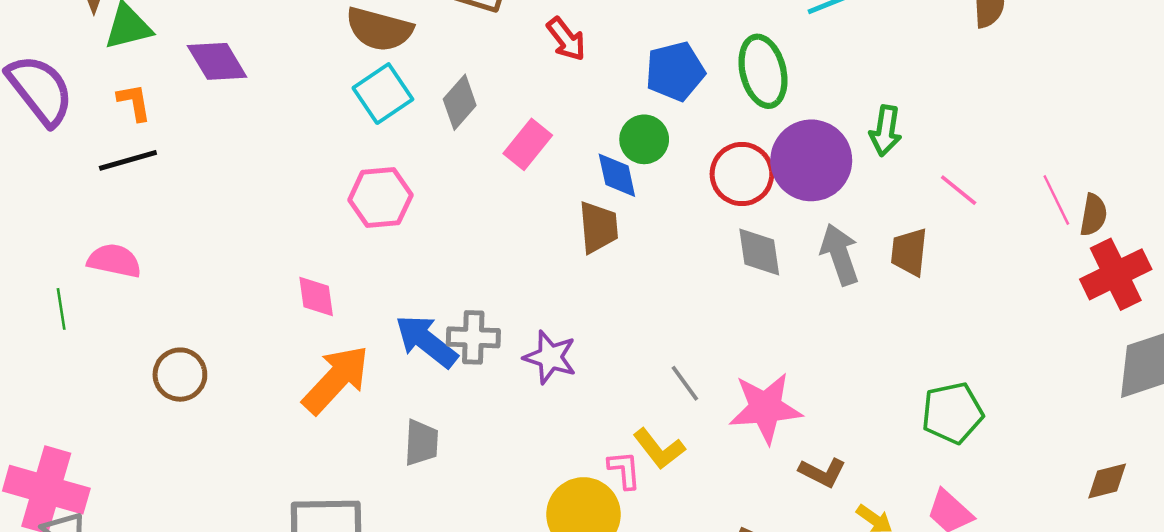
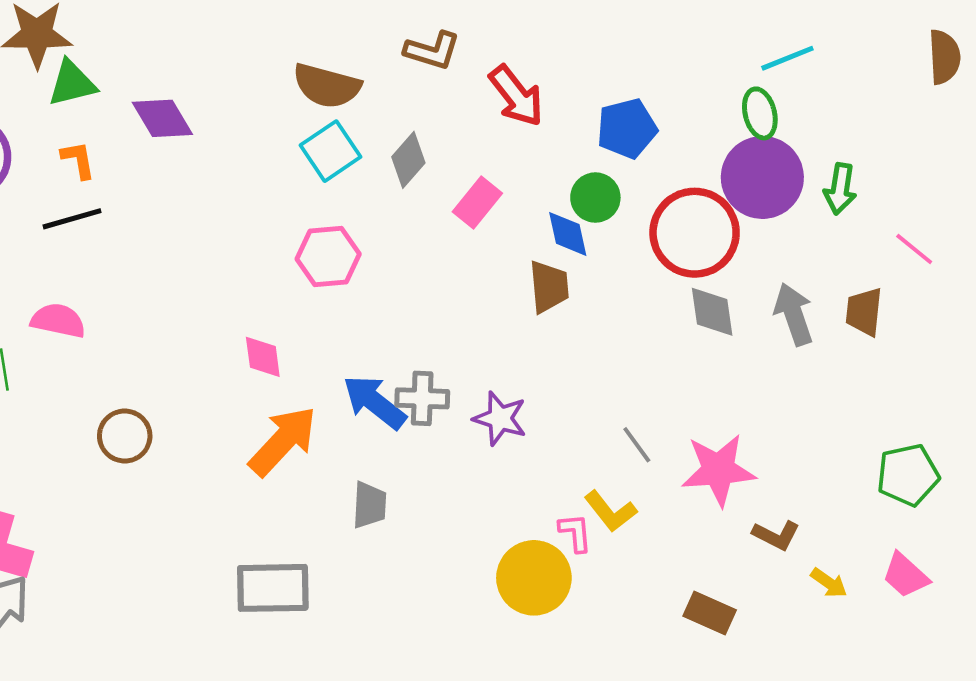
red arrow: (566, 39) -> (516, 96), size x1.4
green ellipse: (763, 71) -> (760, 113), moved, size x0.7
purple circle: (811, 160) -> (762, 177), moved
red circle: (742, 174) -> (695, 233), size x1.4

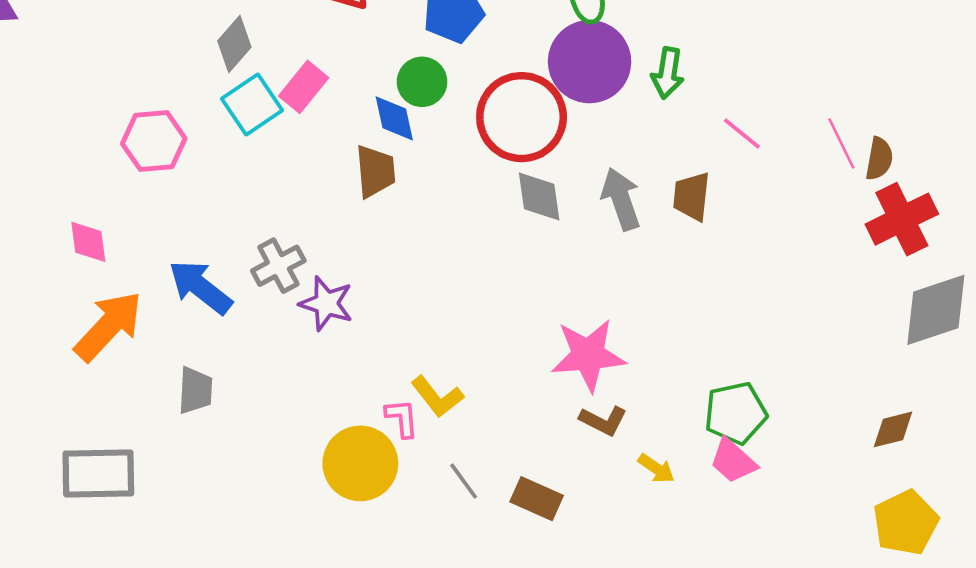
cyan square: (331, 151) -> (252, 104), moved
gray cross: (422, 398) -> (278, 266), moved, turned -30
gray line: (637, 445) -> (464, 481), moved
pink star: (718, 470) -> (588, 355), moved
green pentagon: (908, 475) -> (736, 413), moved

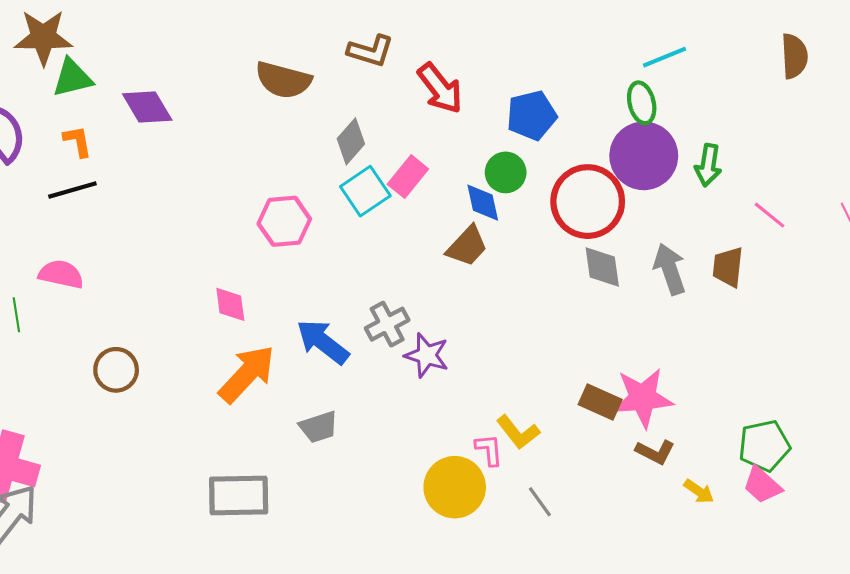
brown trapezoid: (375, 171) -> (467, 246), turned 48
gray trapezoid: (195, 390) -> (319, 427), turned 69
brown rectangle: (537, 499) -> (600, 402), moved

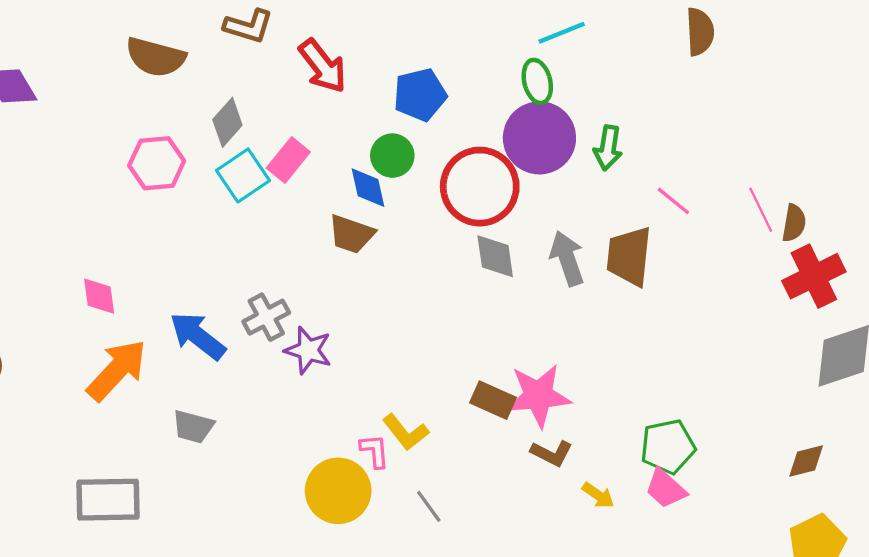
pink hexagon: (284, 221) -> (157, 163), moved
brown trapezoid: (467, 246) -> (351, 234), turned 66
brown trapezoid: (728, 267) -> (629, 256), size x1.4
gray trapezoid: (319, 427) -> (193, 427), turned 33

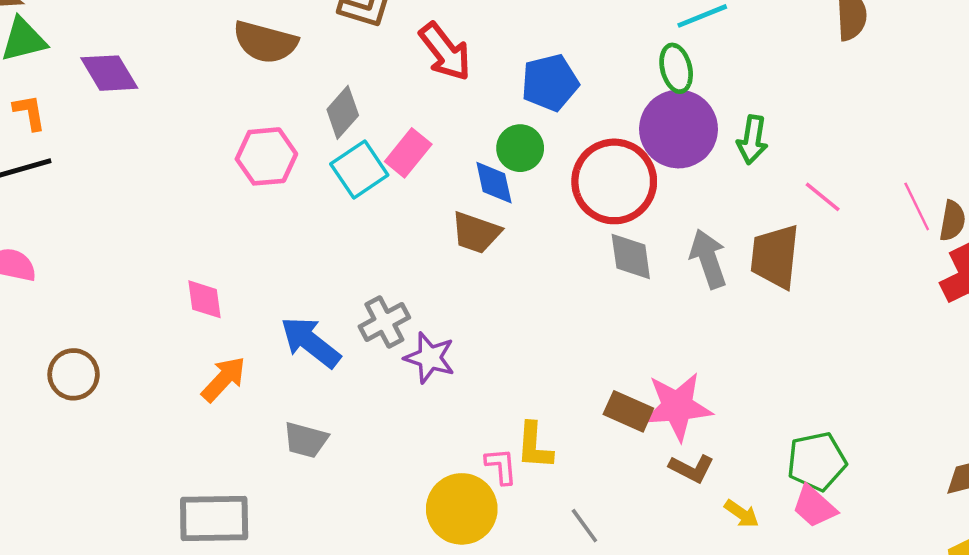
orange arrow: (117, 370) -> (224, 379), size x0.7
yellow L-shape: (406, 432) -> (534, 446), turned 42
gray line: (429, 506) -> (584, 526), moved

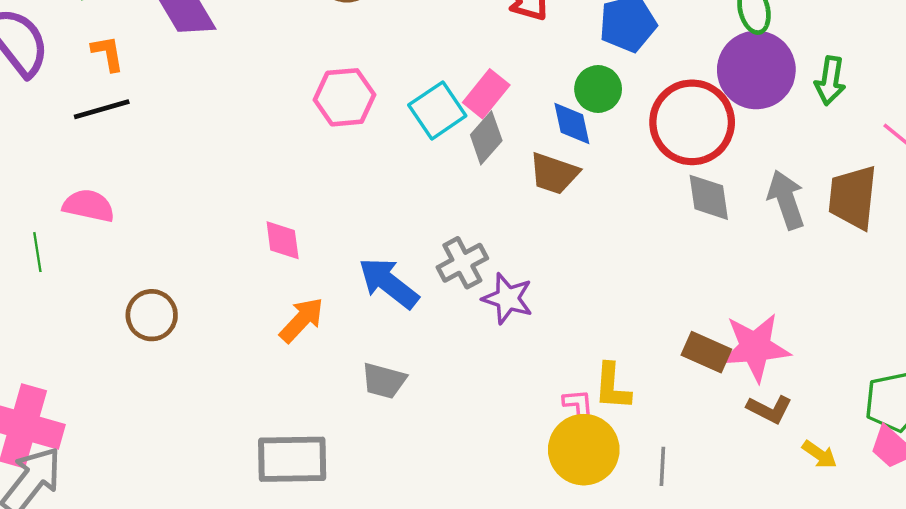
gray diamond: (343, 112) -> (486, 138), moved
yellow circle: (462, 509) -> (584, 450), moved
gray line: (584, 526) -> (662, 466), turned 39

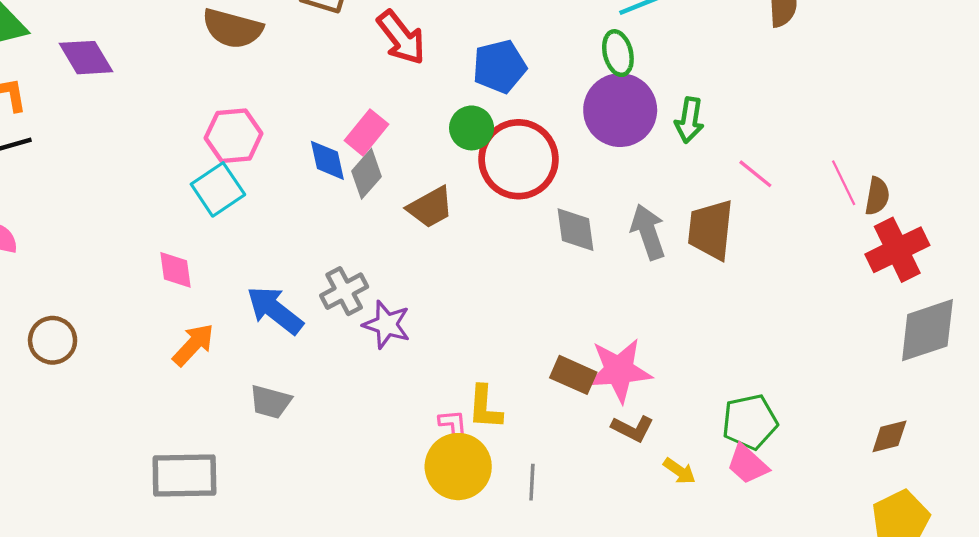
cyan square: (437, 110) -> (218, 189), moved
red circle: (692, 122) -> (518, 159), moved
blue diamond: (572, 124) -> (327, 160), moved
brown trapezoid: (554, 174) -> (430, 207), turned -48

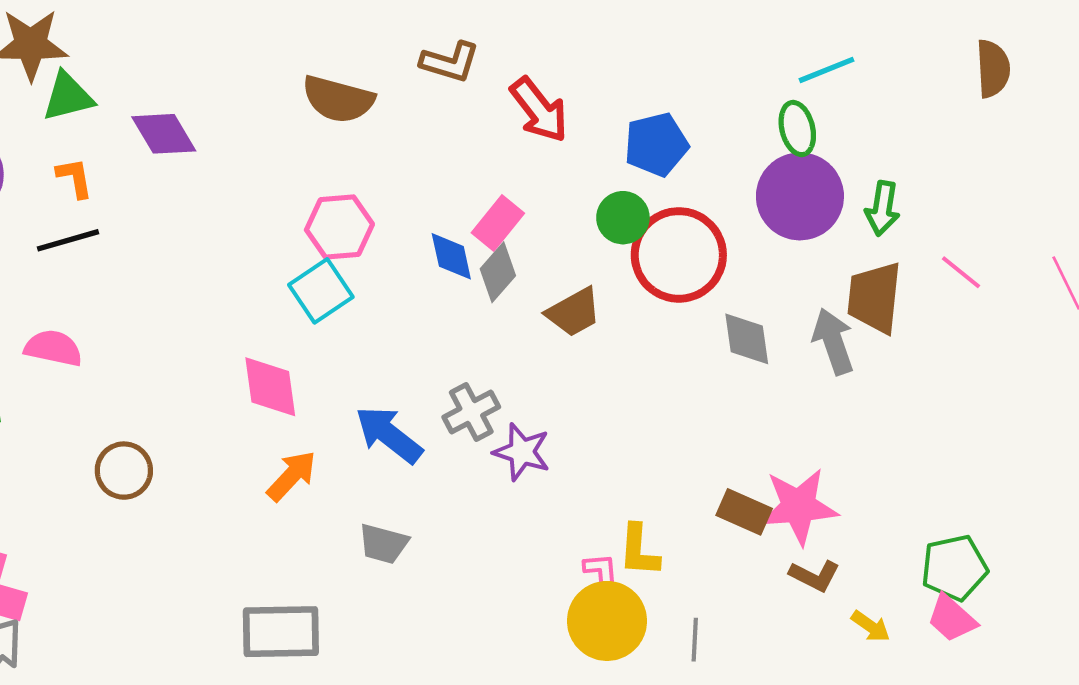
brown trapezoid: (711, 230) -> (875, 298), moved
pink diamond: (175, 270) -> (270, 387), size x1.4

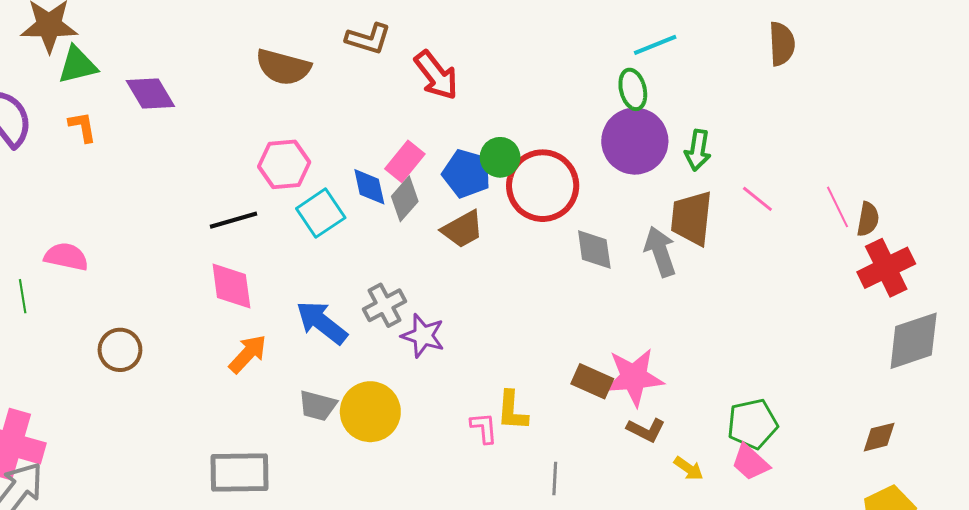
blue pentagon: (656, 144) -> (467, 174), moved, turned 30
black line: (68, 240) -> (233, 220), moved
cyan square: (321, 291) -> (321, 213), moved
yellow circle: (607, 621) -> (370, 412), moved

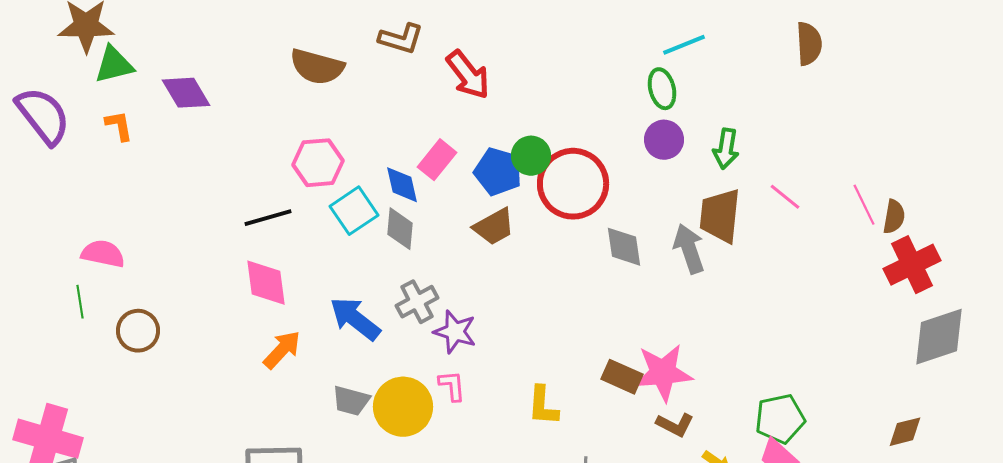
purple circle: (635, 141) -> (664, 140), size x0.6
gray diamond: (405, 199) -> (400, 229), moved, turned -36
green line: (23, 296) -> (80, 302), moved
brown circle: (120, 350) -> (138, 331), moved
pink L-shape: (484, 428) -> (452, 386), moved

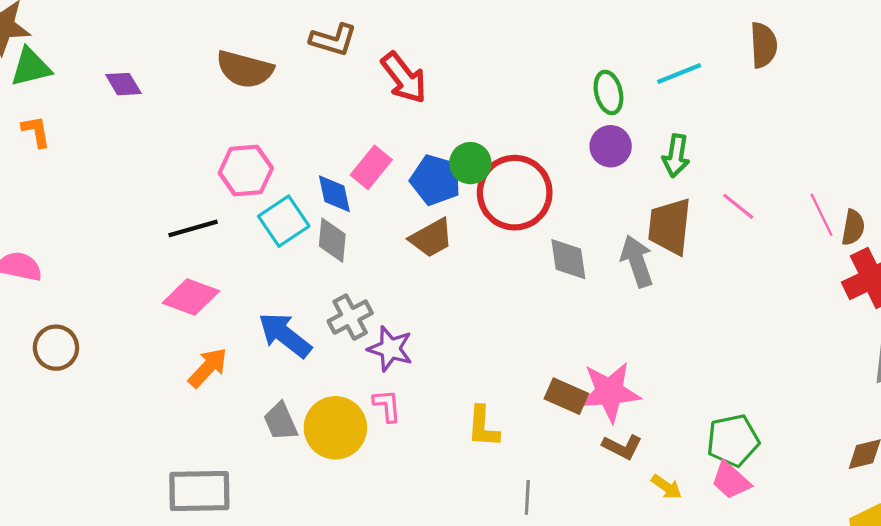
cyan line: (684, 45) -> (679, 73), moved
purple diamond: (186, 93) -> (123, 84), moved, size x0.7
pink diamond: (266, 283) -> (191, 297), turned -62
gray trapezoid: (351, 401) -> (281, 421), turned 51

